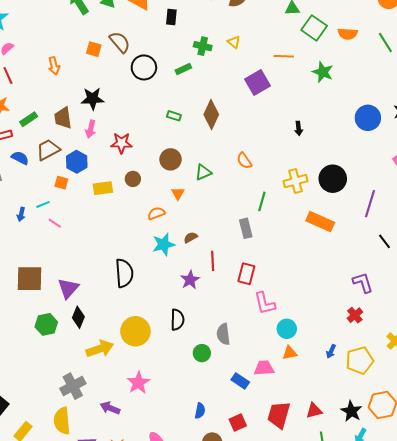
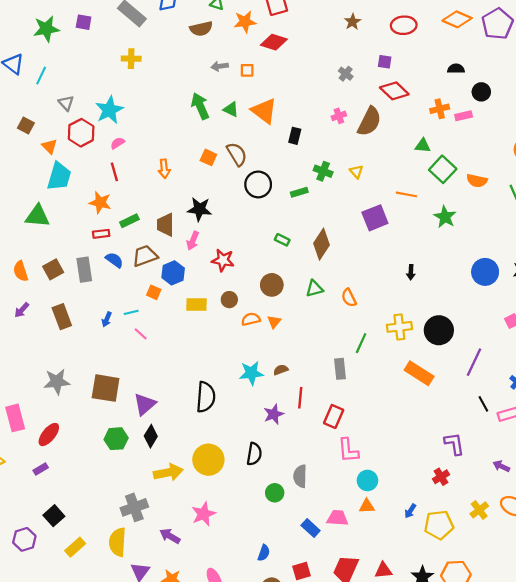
green triangle: (203, 172) -> (314, 289), moved
orange semicircle: (156, 213) -> (251, 319), moved

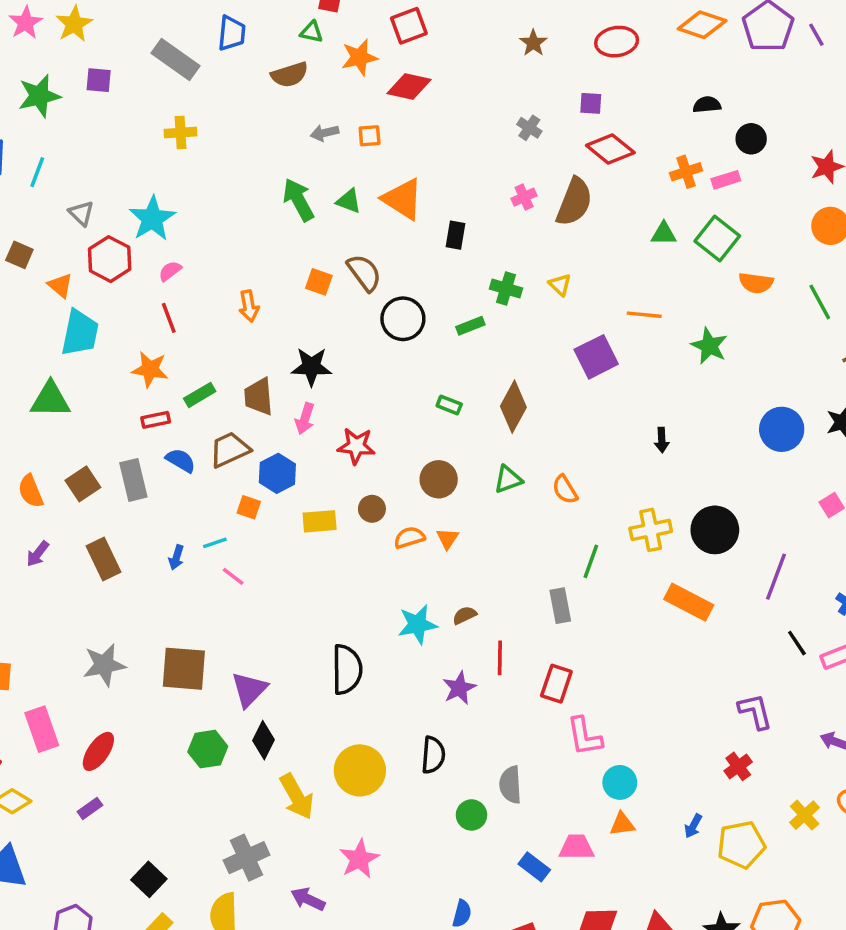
green square: (443, 169) -> (717, 239), moved
yellow arrow: (168, 472) -> (297, 797), turned 76
black square: (54, 516) -> (149, 879), moved

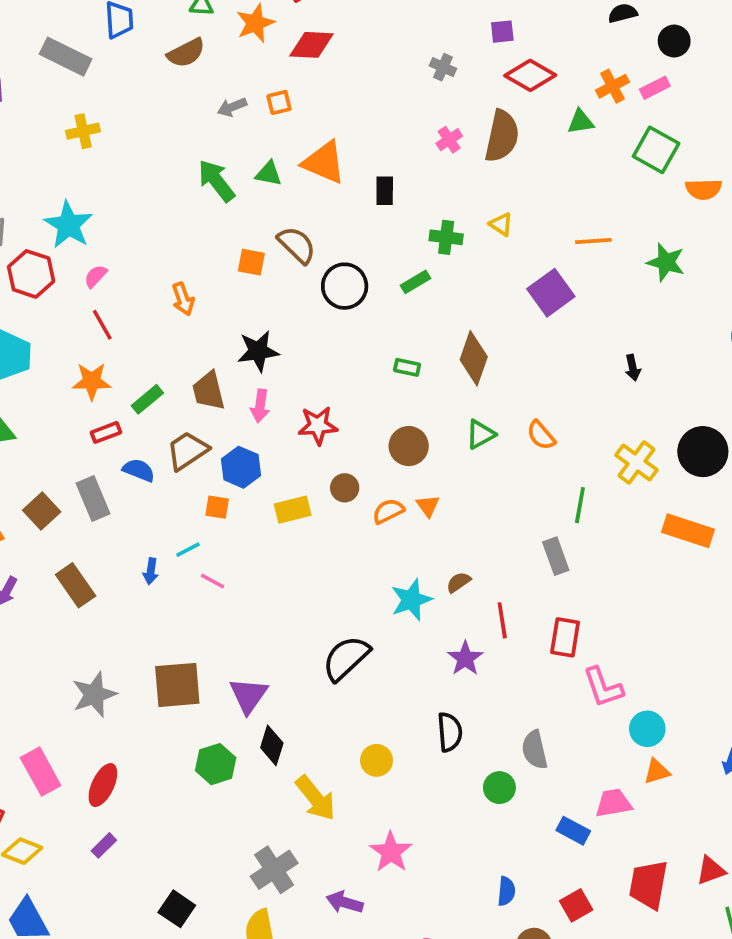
green triangle: (664, 234) -> (581, 122), moved
yellow cross: (651, 530) -> (637, 463), turned -33
black semicircle: (347, 669) -> (346, 658), turned -123
yellow circle: (360, 770) -> (377, 760), size x0.6

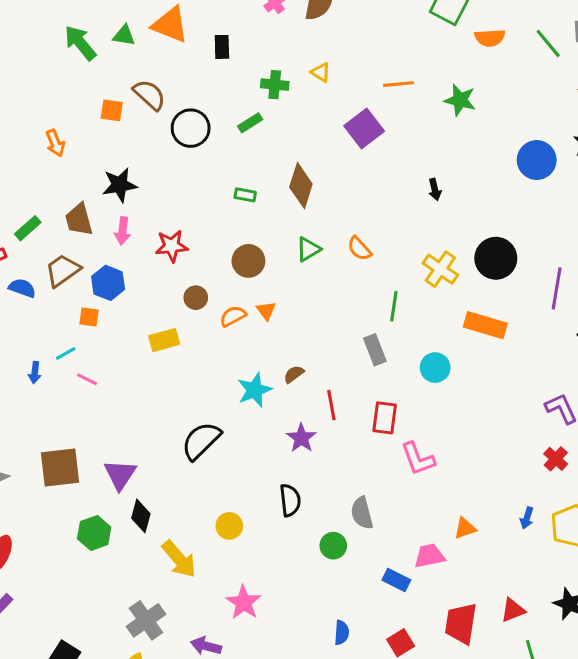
yellow rectangle: (293, 510) -> (164, 340), moved
cyan circle: (647, 729) -> (435, 368), moved

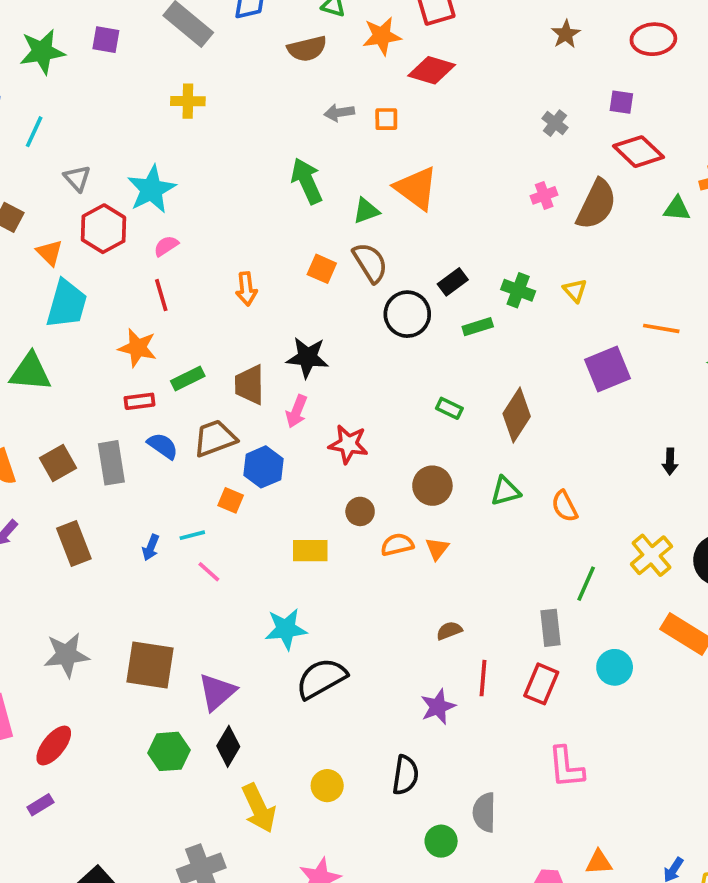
green triangle: (124, 35) -> (366, 211), moved, turned -45
black rectangle: (222, 47) -> (453, 282), moved, turned 40
cyan star: (255, 390) -> (286, 629), moved
red rectangle: (385, 418) -> (541, 684), moved

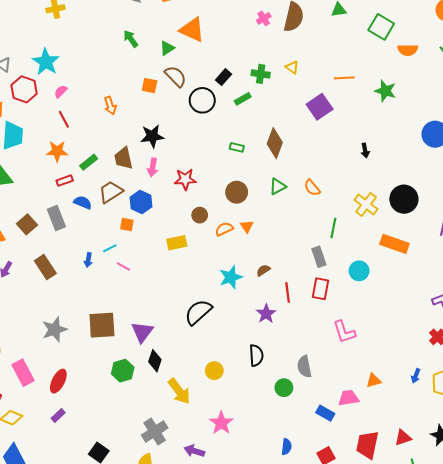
green arrow: (307, 181) -> (131, 39), size x0.7
cyan star: (286, 629) -> (231, 277), moved

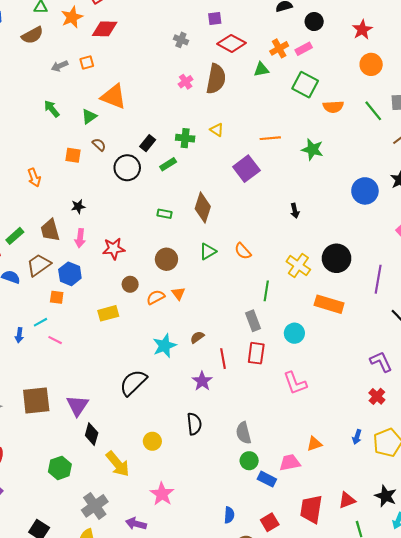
brown semicircle: (176, 76) -> (99, 145), size x0.6
black star: (152, 136) -> (78, 207), size x0.6
pink L-shape: (344, 332) -> (295, 383), moved
green hexagon: (123, 371) -> (60, 468), moved
green circle: (284, 388) -> (249, 461), moved

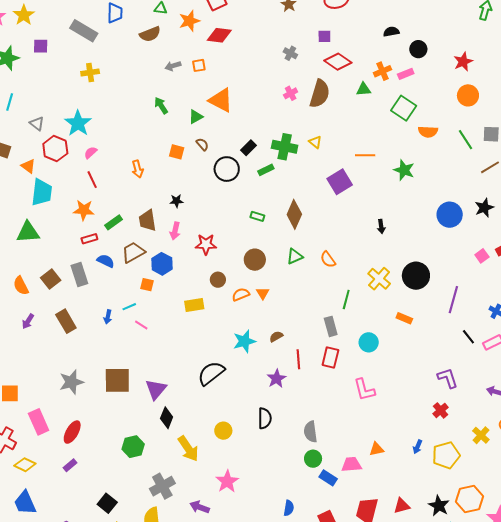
green cross: (185, 138) -> (285, 147), size x1.4
orange rectangle: (329, 304) -> (404, 318), size x0.6

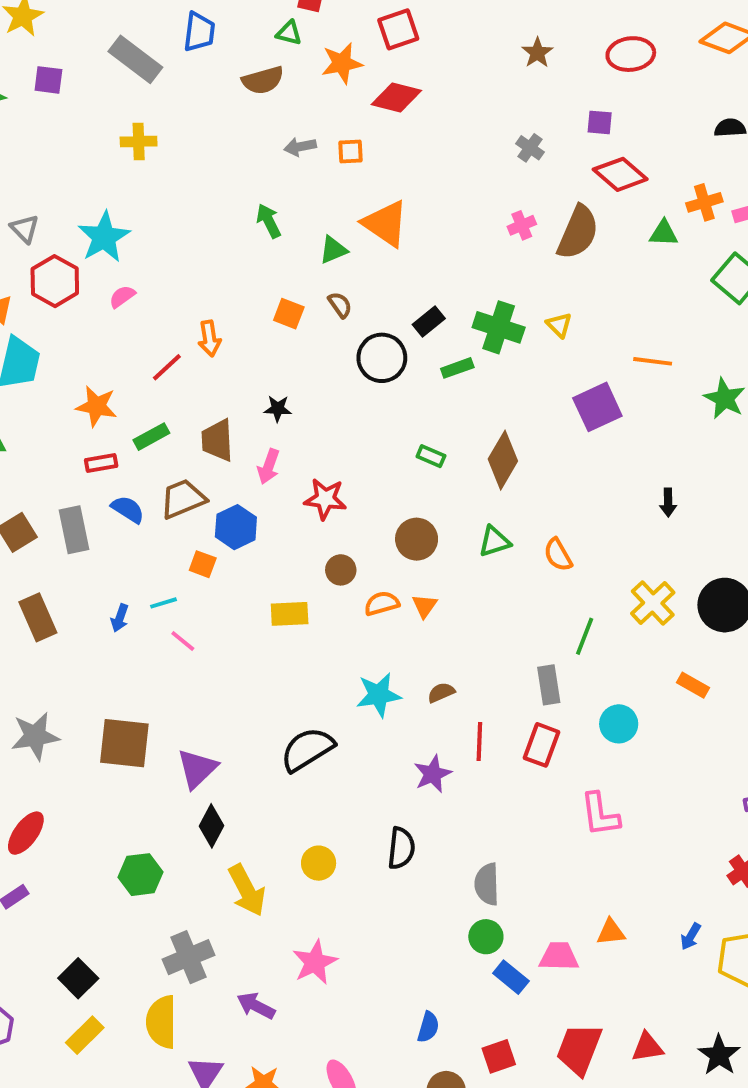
red line: (92, 180) -> (167, 367), moved, turned 66

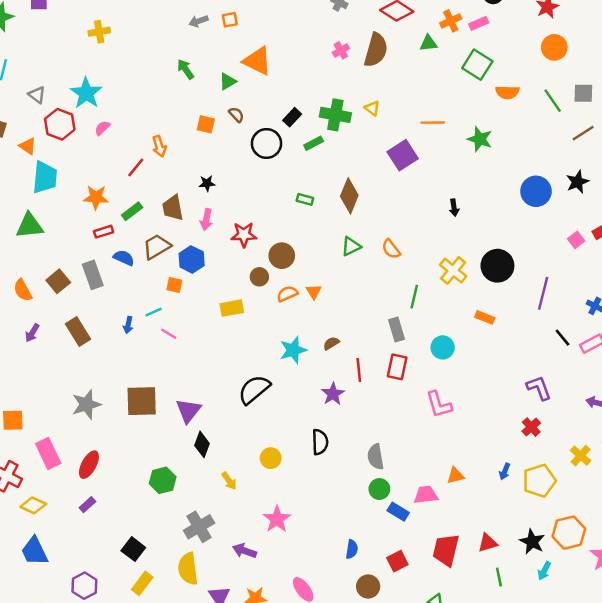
brown circle: (417, 539) -> (282, 256), moved
yellow arrow: (247, 890) -> (229, 481), size x0.6

